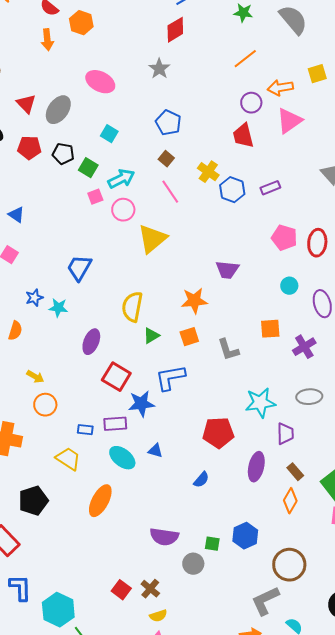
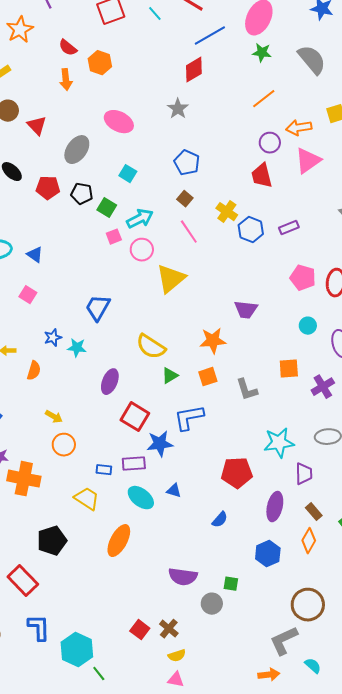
red triangle: (26, 104) -> (37, 126), moved
yellow semicircle: (132, 307) -> (151, 347), turned -68
blue hexagon: (245, 536) -> (268, 554), moved

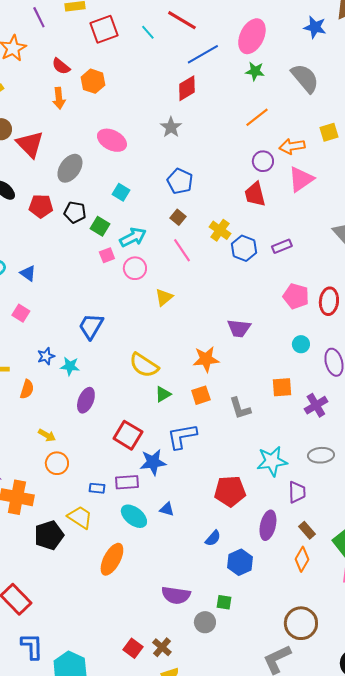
red triangle: (37, 126) -> (30, 144), size x1.4
yellow triangle: (171, 279) -> (164, 297), size x0.6
purple ellipse: (110, 382) -> (86, 400), moved
black pentagon: (52, 541) -> (49, 535), moved
blue hexagon: (268, 554) -> (240, 562), moved

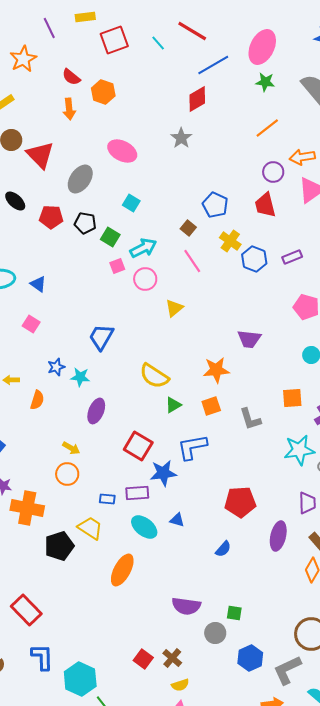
blue pentagon: (180, 181) -> (215, 205), moved
yellow arrow: (47, 435) -> (71, 448), moved
cyan star: (272, 461) -> (299, 450), moved
blue hexagon: (240, 562) -> (250, 658), moved

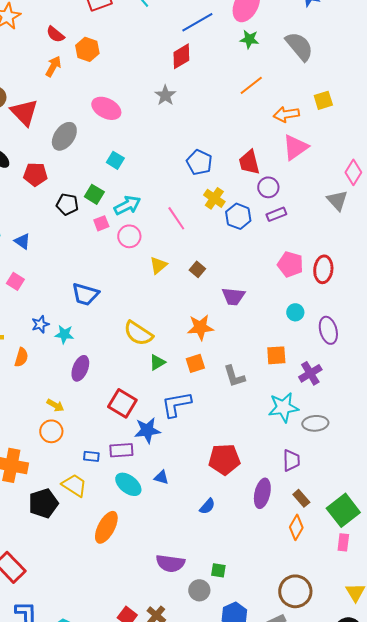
orange arrow: (69, 109) -> (53, 66), turned -145
purple circle: (273, 172) -> (268, 187), moved
black pentagon: (85, 223) -> (67, 204), moved
brown square: (188, 228) -> (197, 269), moved
blue trapezoid: (101, 337) -> (85, 294), turned -104

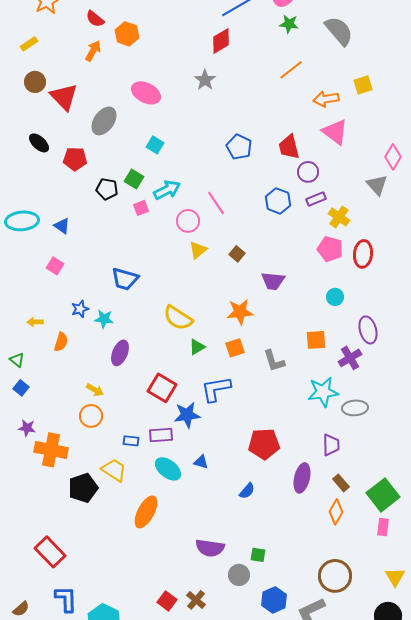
pink triangle: (295, 147) -> (335, 132), turned -48
yellow cross: (214, 198) -> (339, 217), moved
pink circle: (129, 236) -> (188, 221), moved
purple ellipse: (328, 330) -> (368, 330), moved

